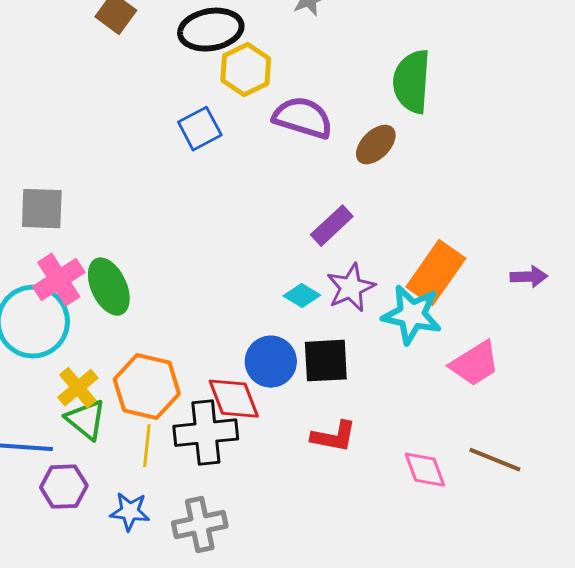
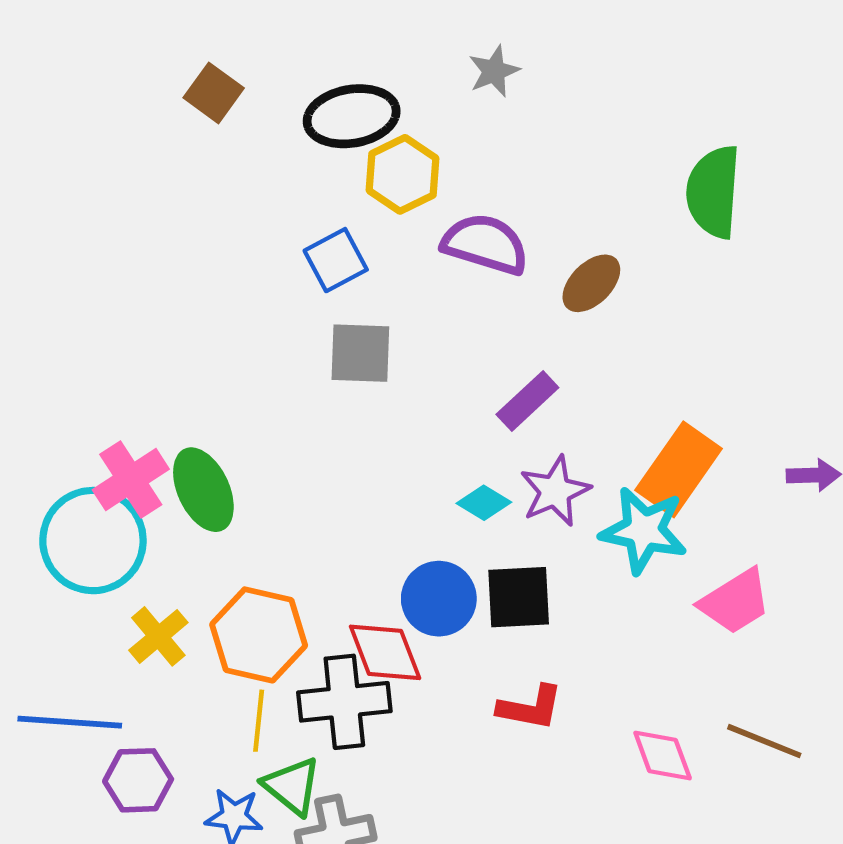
green semicircle: (412, 82) -> (713, 192), moved
gray square: (42, 209) -> (360, 353), moved
green triangle: (86, 420) -> (292, 786), moved

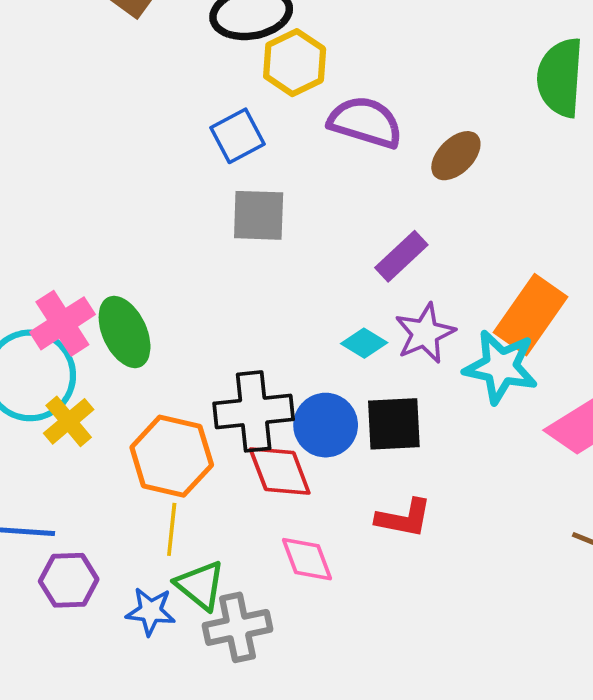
yellow cross: (158, 636) -> (69, 421), moved
black cross: (344, 702) -> (254, 411), moved
pink diamond: (663, 756) -> (307, 559), moved

